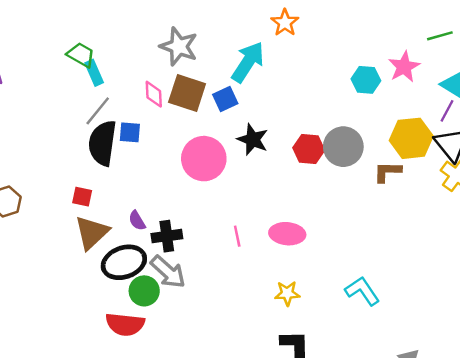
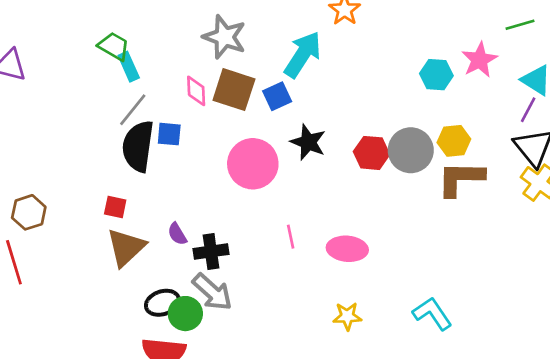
yellow hexagon: (411, 138) -> (454, 141), moved, size x0.7
brown L-shape: (387, 172) -> (461, 179), size x1.5
pink line: (237, 236) -> (291, 237), moved
black ellipse: (124, 262) -> (162, 303), moved, size x0.7

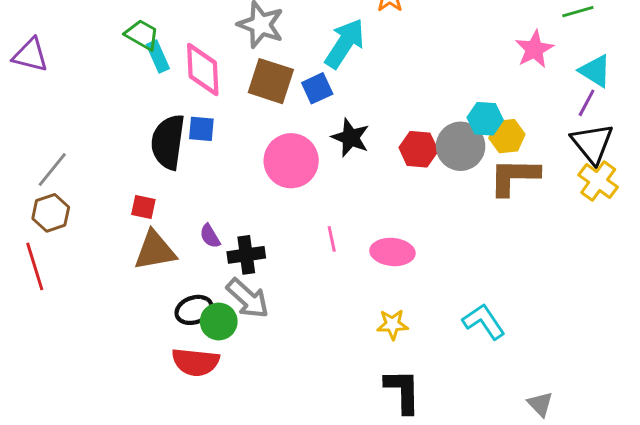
cyan hexagon: (436, 75) -> (485, 119), moved
pink diamond: (196, 91) -> (203, 69), moved, size x1.6
gray line: (133, 110) -> (52, 169), moved
brown triangle: (126, 247) -> (155, 251), turned 33

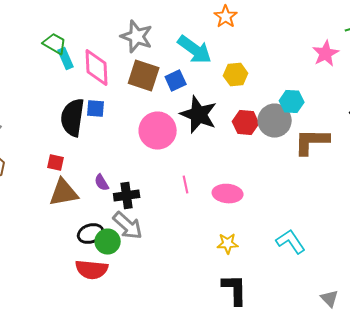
cyan arrow: (345, 43) -> (195, 50), turned 93
yellow hexagon: (507, 136) -> (236, 75), moved
black star: (350, 138) -> (199, 115), size x1.4

